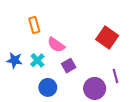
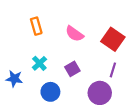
pink semicircle: (56, 45) -> (75, 34), moved
blue star: (15, 60) -> (14, 79), moved
purple line: (115, 76) -> (113, 70), moved, turned 32

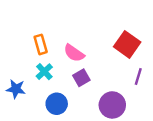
orange rectangle: (36, 26) -> (41, 44), moved
pink semicircle: (75, 34) -> (74, 53), moved
purple line: (113, 70) -> (138, 77), moved

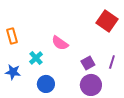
orange rectangle: (41, 44) -> (12, 36), moved
red square: (127, 44) -> (107, 21), moved
purple square: (81, 78) -> (88, 63), moved

